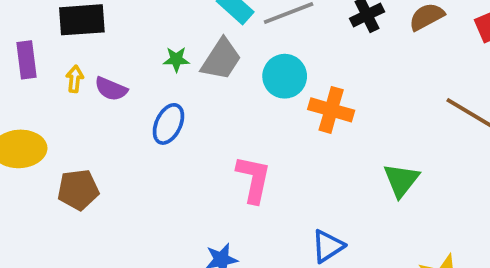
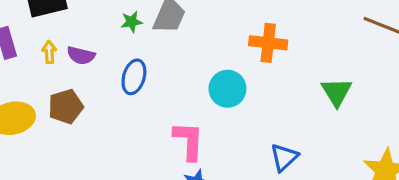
cyan circle: (285, 76) -> (228, 89), moved
pink L-shape: (254, 179) -> (189, 141), moved
brown pentagon: (78, 190) -> (66, 107), moved

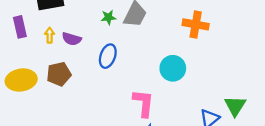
orange cross: (268, 43) -> (196, 24), moved
green triangle: (337, 92) -> (235, 106), moved

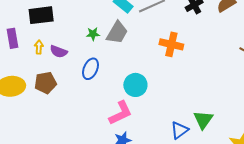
cyan circle: (173, 68) -> (135, 85), moved
pink L-shape: (143, 103) -> (120, 113), turned 56

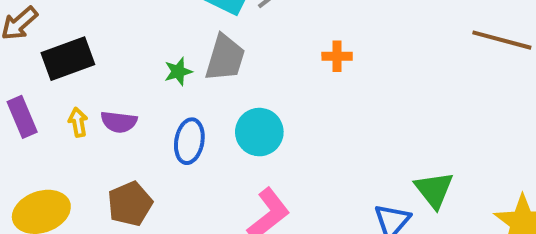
orange cross: (171, 44) -> (337, 56), size x0.6
brown pentagon: (45, 83) -> (130, 204), moved
cyan circle: (135, 85) -> (259, 132), moved

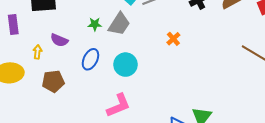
orange cross: (337, 56) -> (173, 39), turned 32
yellow arrow: (78, 122) -> (37, 52), moved

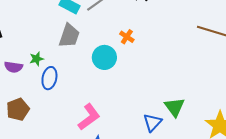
green star: (95, 24) -> (36, 59), moved
cyan circle: (125, 65) -> (104, 57), moved

